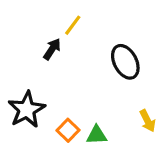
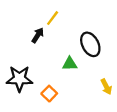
black star: (27, 110) -> (19, 79), turned 30
green triangle: (97, 135) -> (70, 64), moved

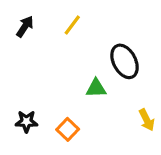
black arrow: (38, 35) -> (25, 27), moved
black star: (19, 79) -> (26, 122), moved, size x0.6

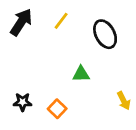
black arrow: (25, 27) -> (21, 22), size x1.5
black ellipse: (125, 61) -> (105, 34), moved

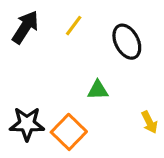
black star: (23, 102) -> (27, 124), size x1.5
orange square: (57, 109) -> (69, 132), size x1.5

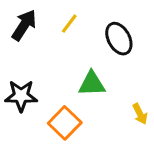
green triangle: (98, 90) -> (92, 84), size x1.4
black star: (27, 124) -> (21, 96), moved

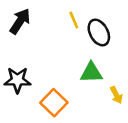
yellow line: (69, 24) -> (74, 20), moved, turned -60
green triangle: (92, 84) -> (91, 73), moved

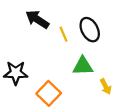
yellow line: (74, 20) -> (63, 34), moved
black arrow: (20, 21) -> (37, 19), moved, turned -90

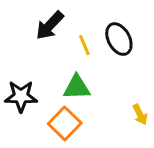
black arrow: (37, 19) -> (50, 26), turned -80
green triangle: (83, 66) -> (77, 87), moved

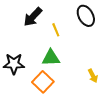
black ellipse: (119, 39) -> (86, 16), moved

